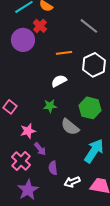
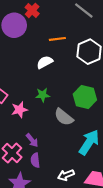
white semicircle: (59, 81) -> (45, 62), moved
pink star: (28, 131) -> (19, 110), moved
purple semicircle: (53, 168) -> (35, 160), moved

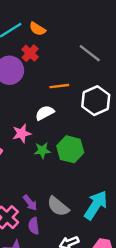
green hexagon: (85, 97) -> (70, 149), moved
pink star: (19, 110) -> (22, 133), moved
gray semicircle: (64, 117) -> (58, 206), moved

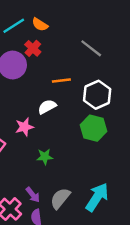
green hexagon: (70, 149) -> (94, 128), moved
green star: (42, 150) -> (45, 157), moved
gray semicircle: (58, 206) -> (60, 198), turned 90

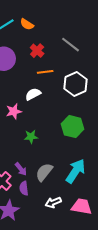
red cross: (33, 48) -> (37, 51), moved
green hexagon: (94, 128) -> (72, 127), moved

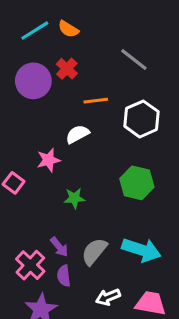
red cross: (37, 51) -> (67, 69), moved
cyan arrow: (76, 171) -> (141, 250), turned 75

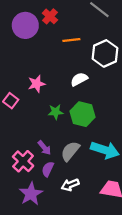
white semicircle: (77, 134) -> (79, 79), moved
green hexagon: (137, 183) -> (83, 114), moved
purple semicircle: (64, 276) -> (48, 169), turned 32
white arrow: (108, 297) -> (70, 185), moved

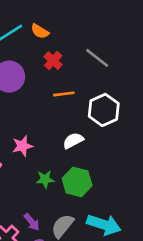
red cross: (50, 16) -> (53, 61), moved

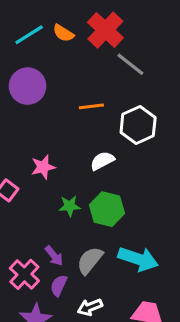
red cross: (53, 61) -> (105, 30), moved, size x1.6

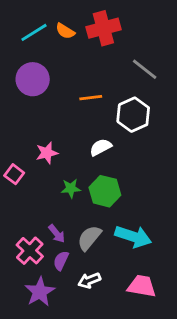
red cross: (105, 30) -> (103, 28), turned 32
gray line: (130, 64) -> (145, 69), moved

